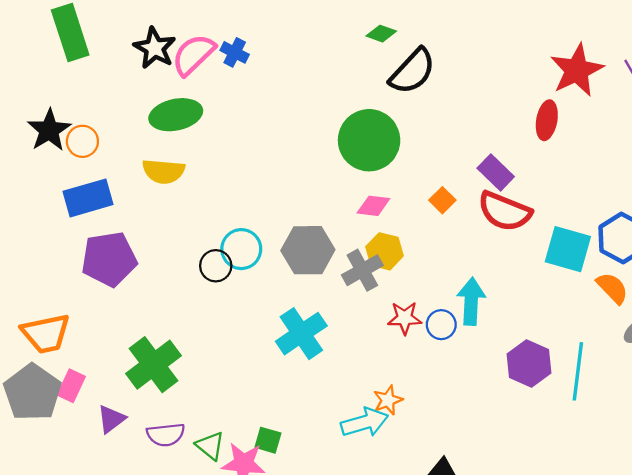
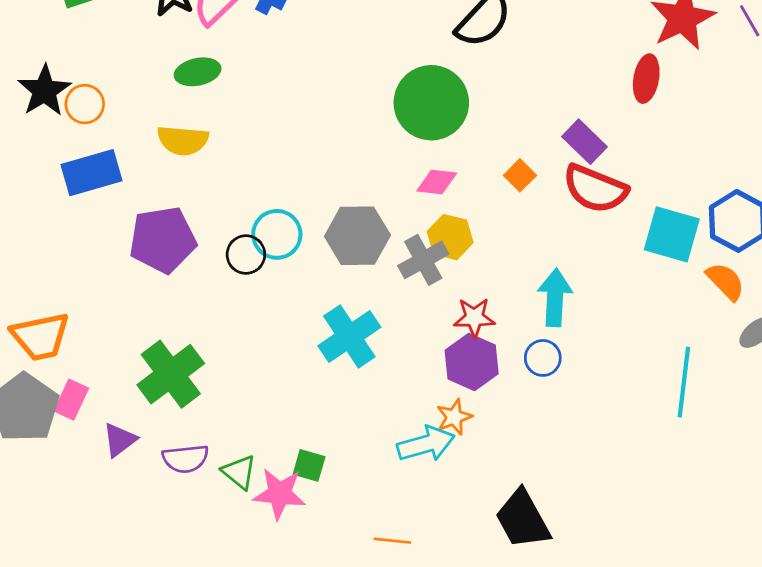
green ellipse: (176, 115) -> (198, 72), size x0.7
purple pentagon: (109, 259) -> (163, 240), moved
blue circle: (441, 325) -> (543, 358), moved
purple hexagon: (529, 364) -> (472, 362), moved

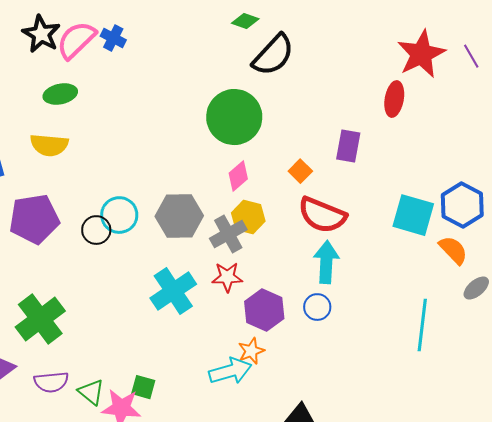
purple rectangle: (584, 142) -> (348, 146), turned 56
pink diamond: (437, 182) -> (238, 176), turned -48
red semicircle: (595, 189) -> (322, 215), moved
red star: (474, 318) -> (227, 277), moved

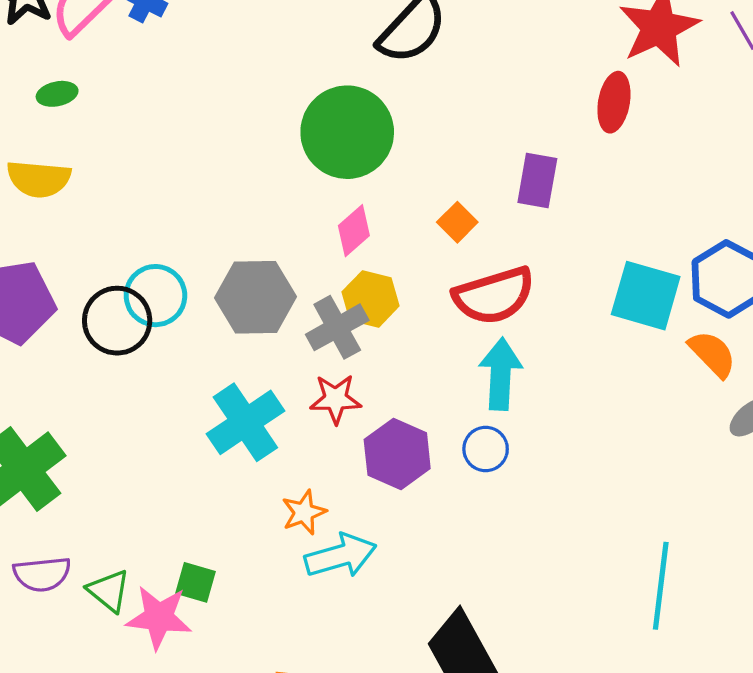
green ellipse: (60, 94) -> (57, 94), size x0.7
red semicircle: (322, 215) -> (494, 296), turned -39
black circle: (96, 230) -> (117, 321), size x1.4
cyan line: (422, 325) -> (661, 586), moved
orange star: (251, 351) -> (304, 512), moved

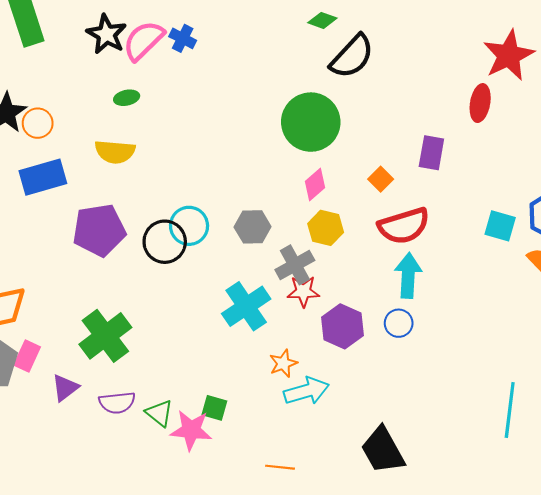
cyan square: (646, 296) -> (500, 226), size x0.7
gray hexagon: (255, 297) -> (253, 227), size x0.7
gray cross: (337, 327) -> (295, 265), moved

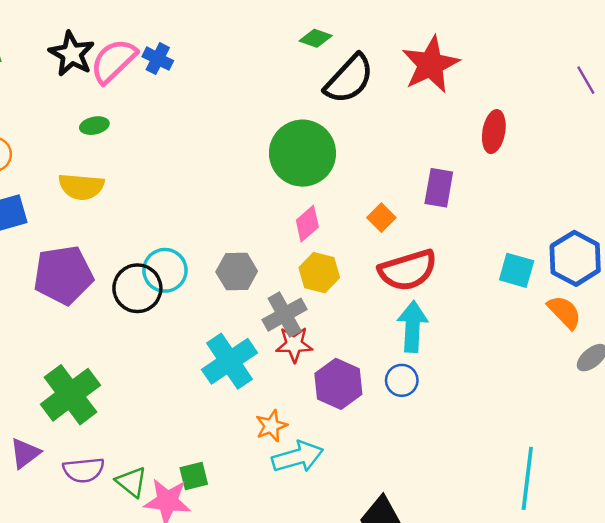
red star: (509, 55) -> (430, 65), moved
green square: (214, 408) -> (194, 476), turned -30

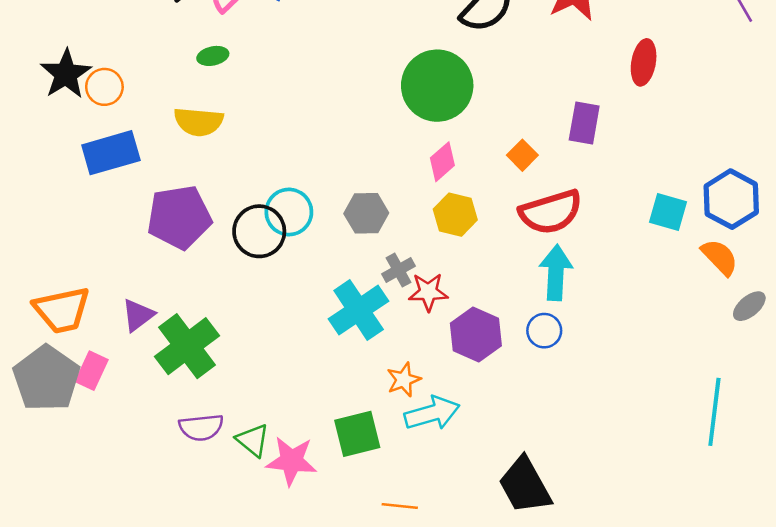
gray cross: (285, 315) -> (399, 270), moved, size x0.7
purple triangle: (25, 453) -> (138, 315), moved
green square: (194, 476) -> (357, 434), moved, size x1.5
cyan line: (527, 478) -> (714, 412), moved

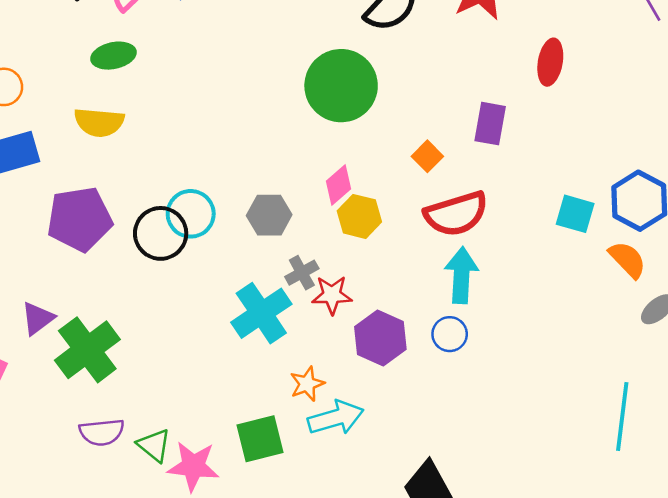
green ellipse: (213, 56) -> (114, 56), size x1.4
pink diamond: (442, 162) -> (338, 185), moved

